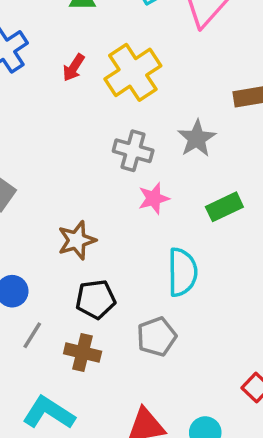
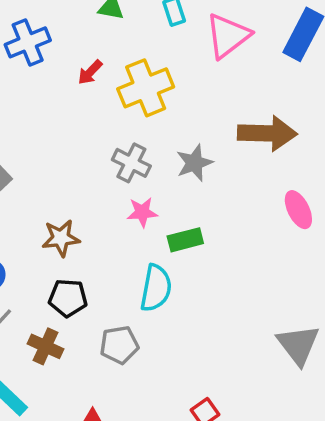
green rectangle: (224, 207) -> (185, 240), moved

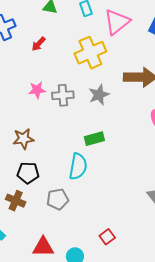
yellow cross: (146, 88) -> (90, 53), moved
gray cross: (131, 163) -> (63, 95), turned -30
pink star: (142, 212) -> (37, 90), moved

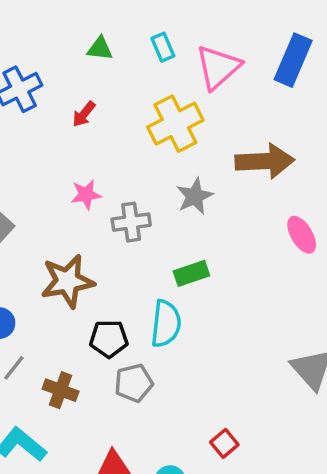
gray cross: (63, 95) -> (131, 222), moved
brown star: (23, 139) -> (67, 281), size x1.4
black pentagon: (28, 173) -> (109, 339), moved

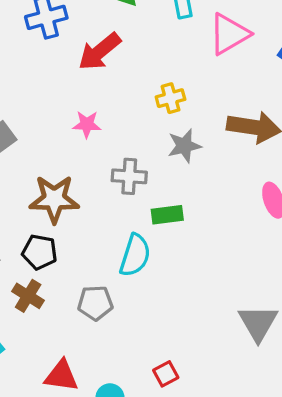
red arrow: (84, 114) -> (100, 52), size x1.8
yellow cross: (175, 124) -> (170, 98), moved, size x0.6
gray cross: (131, 222) -> (129, 176), moved
black pentagon: (109, 339) -> (40, 252), moved

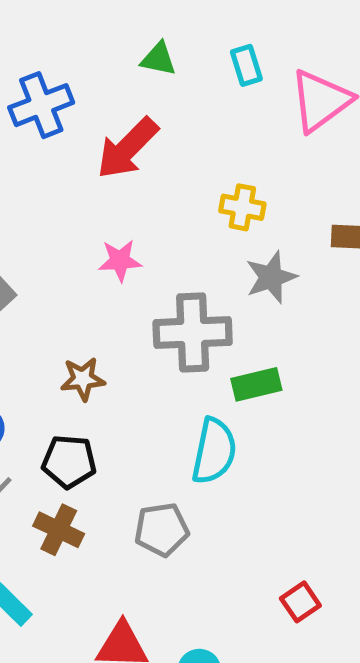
yellow cross: (170, 98) -> (242, 207), turned 32
gray cross: (129, 176) -> (193, 332), size x1.4
brown star: (54, 199) -> (83, 379), size x0.6
red square: (166, 374) -> (300, 602), moved

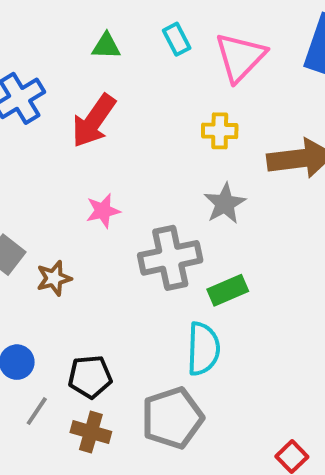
yellow cross: (242, 207) -> (220, 131), moved
brown star: (83, 379) -> (54, 278), moved
gray pentagon: (162, 530) -> (172, 418), size x1.4

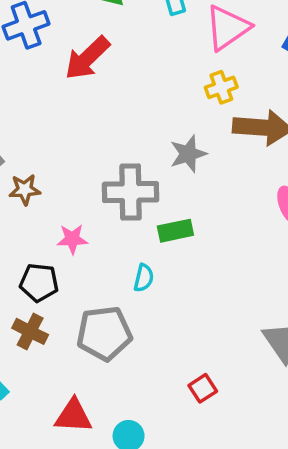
yellow cross: (220, 131) -> (221, 87), moved, turned -32
pink star: (103, 211) -> (72, 239), moved
cyan semicircle: (203, 349) -> (144, 278), size x0.6

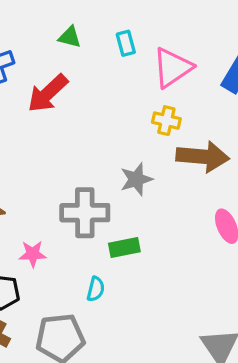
yellow cross: (221, 87) -> (166, 121), turned 32

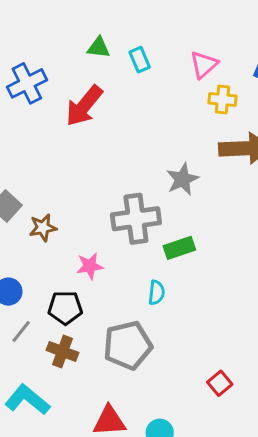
cyan rectangle: (126, 43) -> (140, 60), moved
pink triangle: (172, 68) -> (204, 65), size x0.7
yellow cross: (166, 121) -> (222, 100), moved

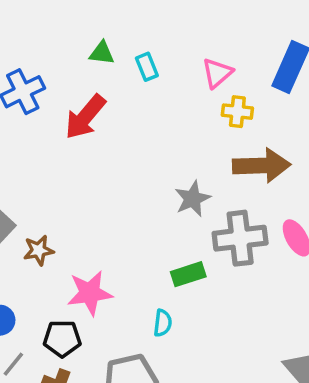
gray cross: (136, 219) -> (240, 238), moved
pink star: (90, 266) -> (90, 293), size x1.5

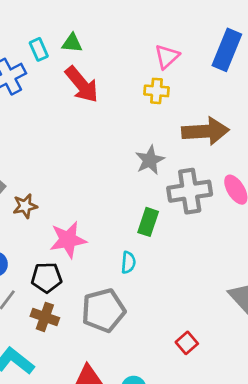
cyan rectangle: (147, 67) -> (39, 49), moved
yellow cross: (237, 112) -> (157, 91), moved
red arrow: (85, 117) -> (82, 85), moved, turned -78
green rectangle: (188, 274) -> (148, 222), turned -52

